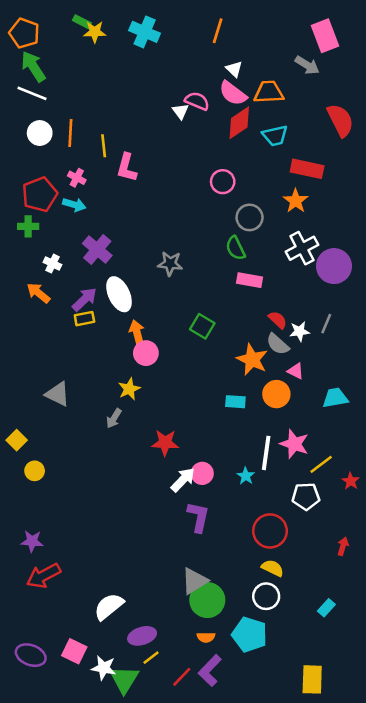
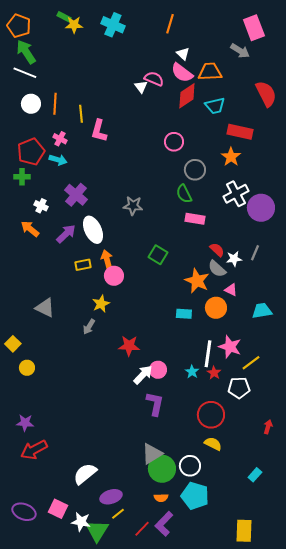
yellow rectangle: (84, 319) -> (83, 265), moved
red star: (351, 481) -> (214, 373), moved
white circle: (266, 596) -> (190, 466), moved

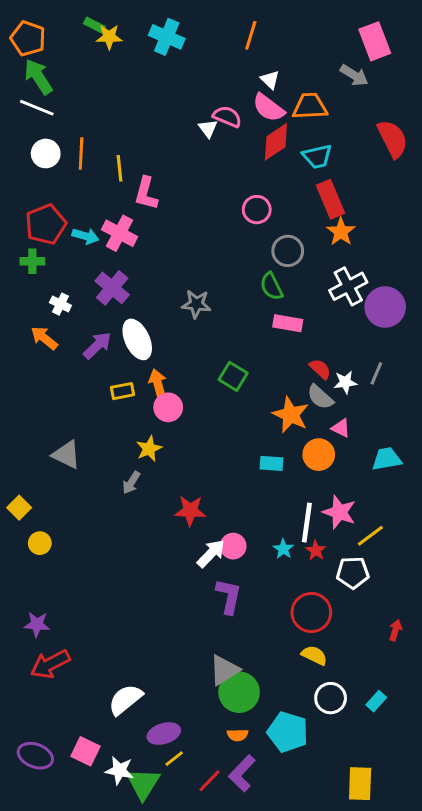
red rectangle: (240, 132) -> (331, 199), moved, turned 55
pink cross: (60, 139) -> (119, 233), moved, size x1.6
white circle: (190, 466) -> (331, 698), moved

